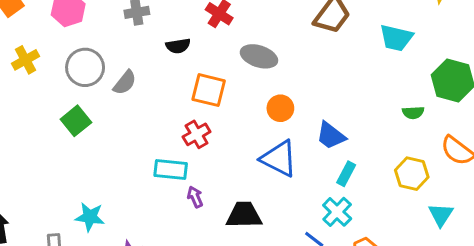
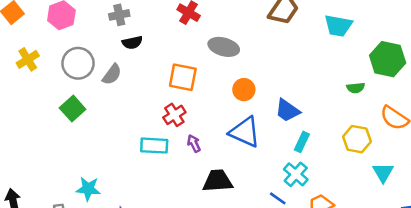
black semicircle: (178, 46) -> (132, 43), moved
purple arrow: (195, 197) -> (194, 144), moved

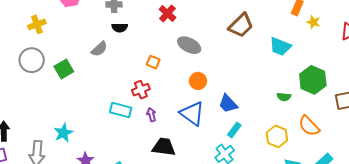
gray circle: (78, 63) -> (32, 60), moved
orange square: (183, 77) -> (153, 62), size x0.6
cyan star: (88, 189) -> (63, 133), turned 30

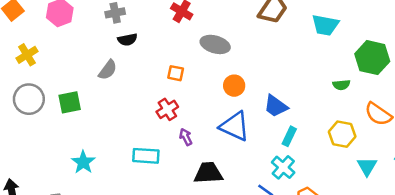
green square: (64, 69) -> (70, 102), turned 30
cyan rectangle: (121, 110) -> (146, 156), moved
cyan star: (63, 133) -> (83, 162), moved

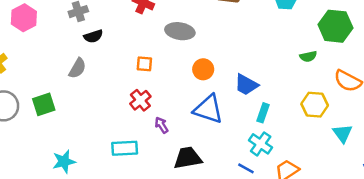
cyan star: (83, 162) -> (64, 162), turned 30

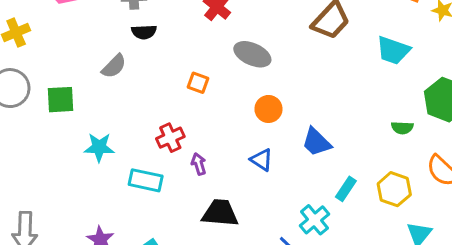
red cross: (140, 100) -> (170, 138), moved
blue triangle: (208, 109) -> (262, 160), size x0.6
cyan rectangle: (263, 113) -> (346, 189), moved
cyan star: (64, 162) -> (99, 147), moved

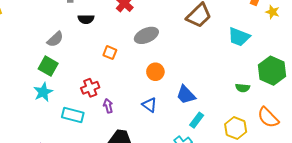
black semicircle: (144, 32) -> (86, 19), moved
gray ellipse: (252, 54) -> (146, 35), turned -50
green square: (60, 100) -> (48, 66), moved, turned 30
cyan star: (99, 147) -> (43, 92), turned -30
cyan rectangle: (346, 189) -> (197, 120), moved

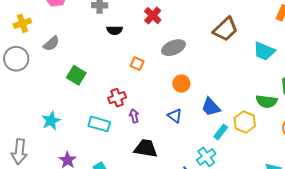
gray semicircle: (55, 39) -> (51, 44), moved
green semicircle: (243, 88) -> (267, 101), size x1.5
cyan star: (43, 92) -> (51, 121), moved
yellow hexagon: (236, 128) -> (245, 122), moved

